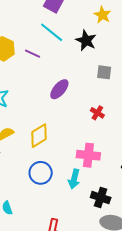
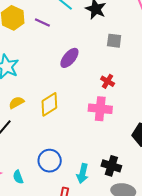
pink cross: (88, 155) -> (100, 109), moved
blue circle: (41, 173) -> (50, 161), moved
cyan arrow: (74, 179) -> (83, 173), moved

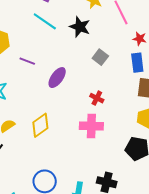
purple line: (42, 22) -> (27, 61), moved
gray square: (114, 41) -> (100, 57), turned 35

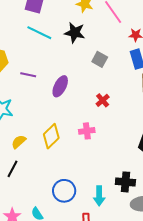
red cross: (97, 98) -> (103, 100), turned 32
pink cross: (91, 126) -> (87, 131), moved, size x0.7

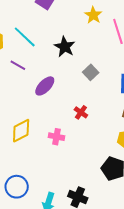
cyan line: (39, 33) -> (25, 37), moved
black star: (75, 33) -> (65, 47), moved
red cross: (103, 100) -> (81, 112), turned -32

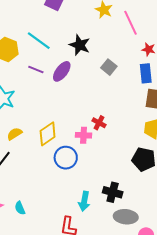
purple ellipse: (45, 86) -> (62, 71), moved
red cross: (81, 112) -> (99, 123), moved
blue circle: (17, 187) -> (66, 158), moved

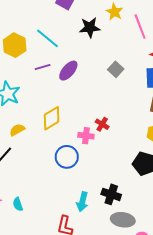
black star: (80, 45) -> (90, 28), moved, turned -30
purple line: (36, 70) -> (43, 67), turned -42
yellow diamond: (48, 134) -> (52, 118), moved

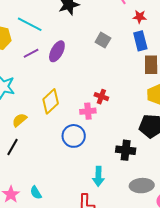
black cross: (111, 194) -> (126, 150), moved

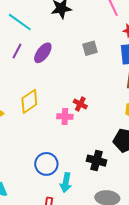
gray square: (103, 40) -> (90, 48), turned 35
purple line: (31, 53) -> (17, 51), turned -42
blue circle: (74, 136) -> (46, 164), moved

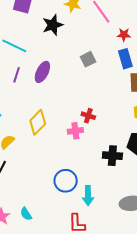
black cross: (97, 161) -> (112, 156), moved

